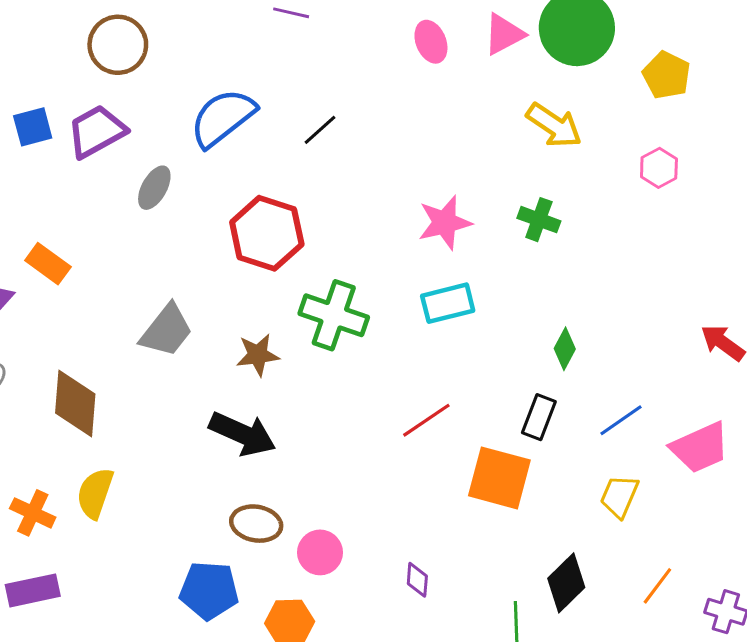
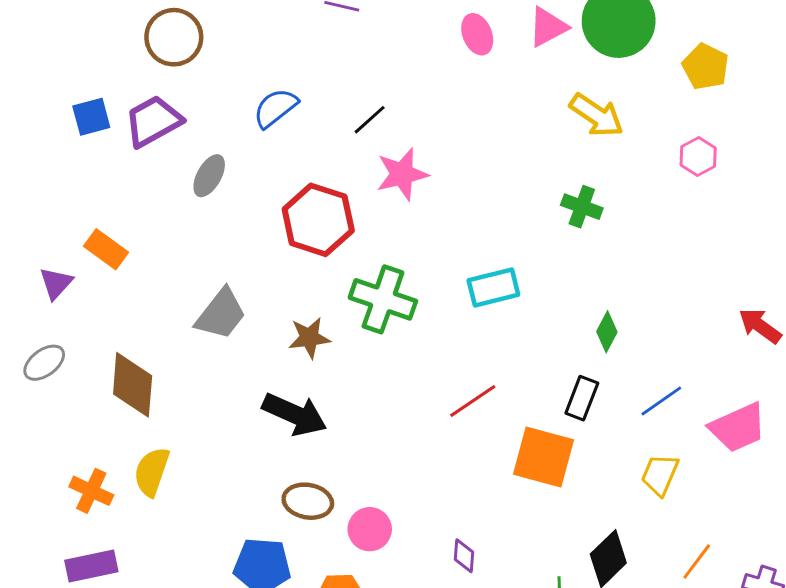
blue semicircle: (223, 118) -> (275, 108), size x0.7
pink star: (445, 223) -> (402, 174), moved

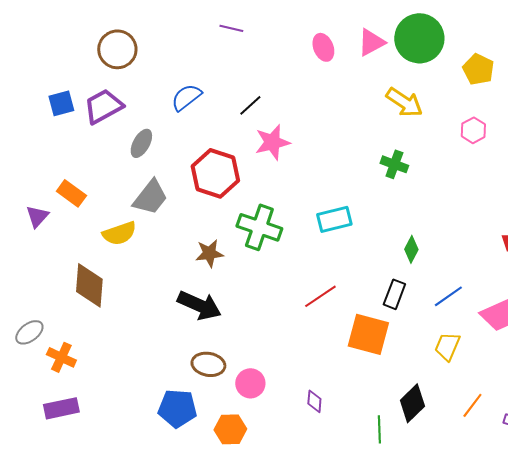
gray trapezoid: (221, 314) -> (150, 197), moved
gray ellipse: (44, 363) -> (29, 332), moved
yellow semicircle: (152, 472) -> (119, 233), moved, turned -128

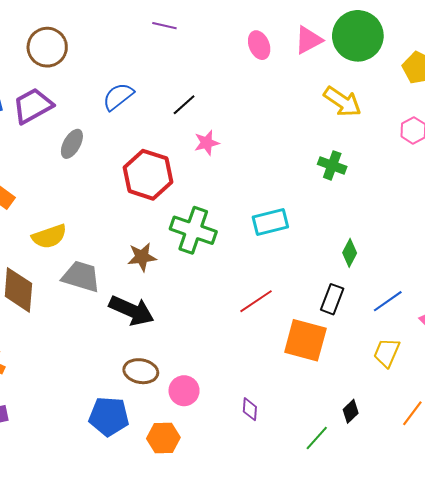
pink star: (272, 142) -> (207, 143), size x0.7
gray trapezoid: (150, 197) -> (81, 277), moved, turned -111
black diamond: (412, 403) -> (351, 411), size x0.6
green line: (379, 429) -> (317, 438), turned 44

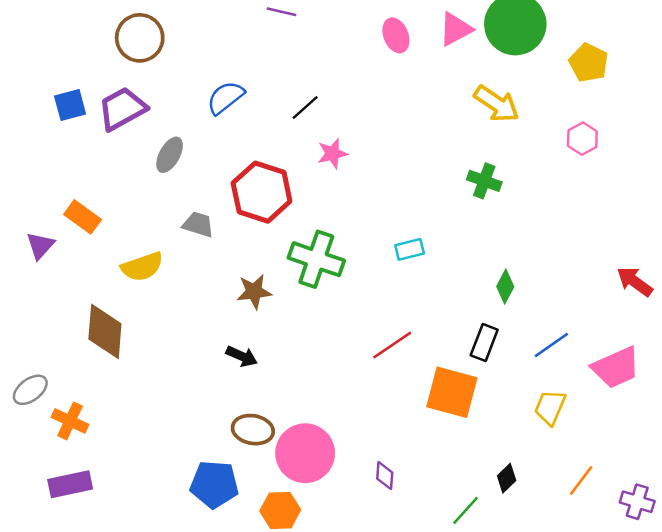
cyan rectangle: (270, 222) -> (410, 249), size x0.7
gray trapezoid: (81, 277) -> (198, 224), moved, size x0.7
black arrow: (132, 310) -> (242, 356), size x0.6
pink circle: (184, 391) -> (305, 453), size x1.6

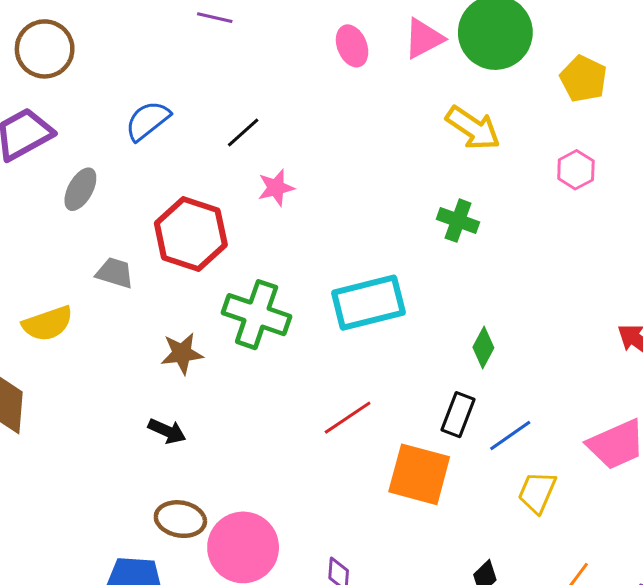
cyan rectangle: (410, 249) -> (368, 303), size x2.0
blue line: (551, 345) -> (510, 435), moved

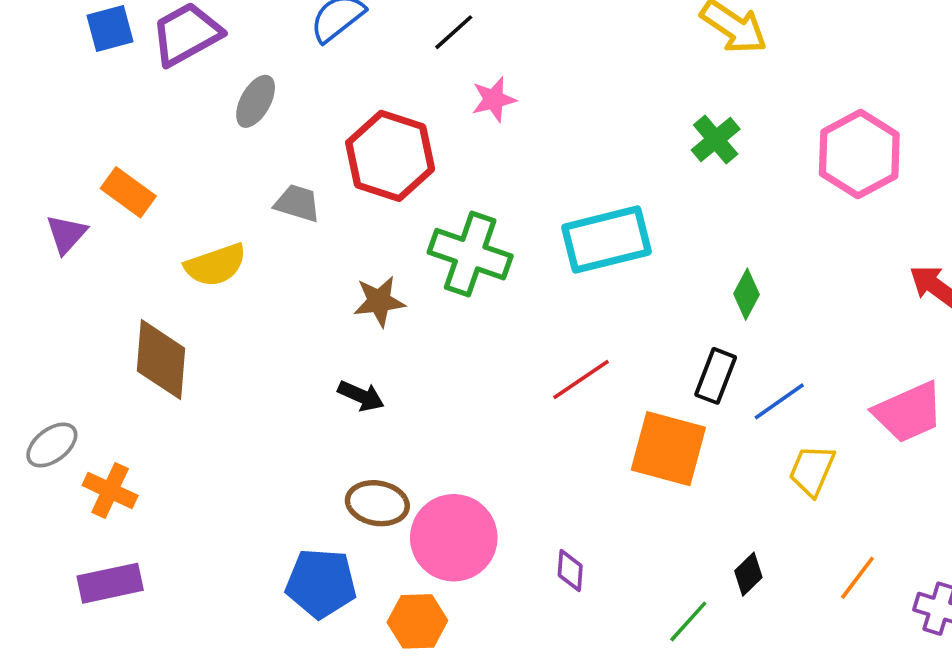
pink hexagon: (576, 170) -> (859, 154), moved, size x1.8
green cross: (458, 221) -> (716, 139), turned 30

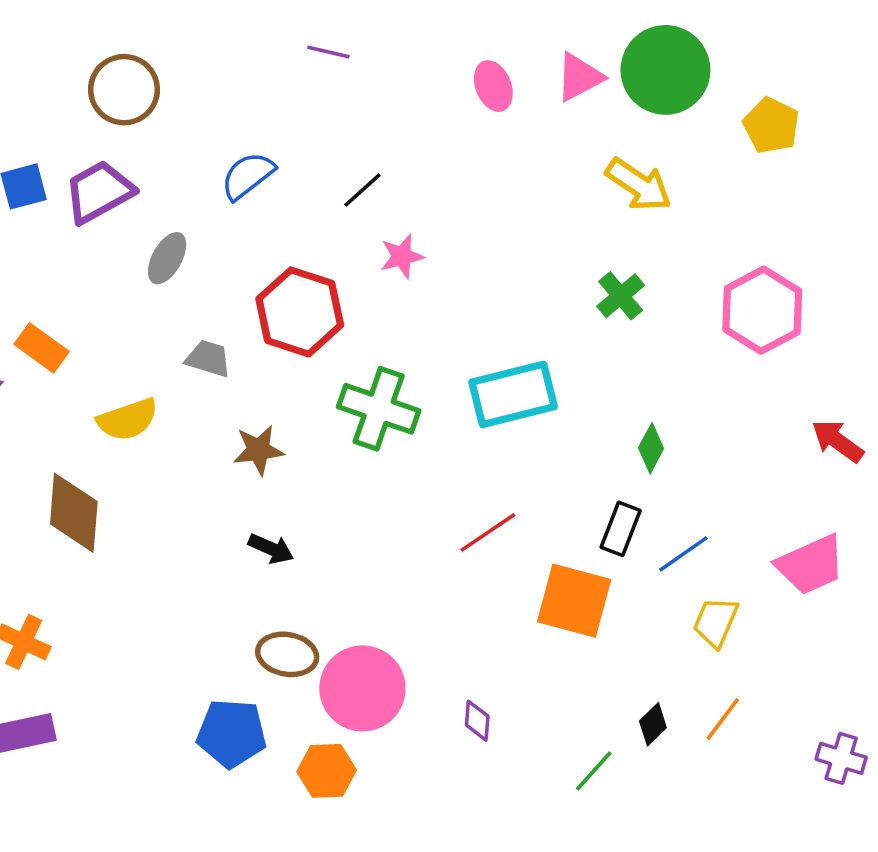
brown star: (379, 301) -> (258, 450), moved
orange line: (857, 578) -> (723, 719), moved

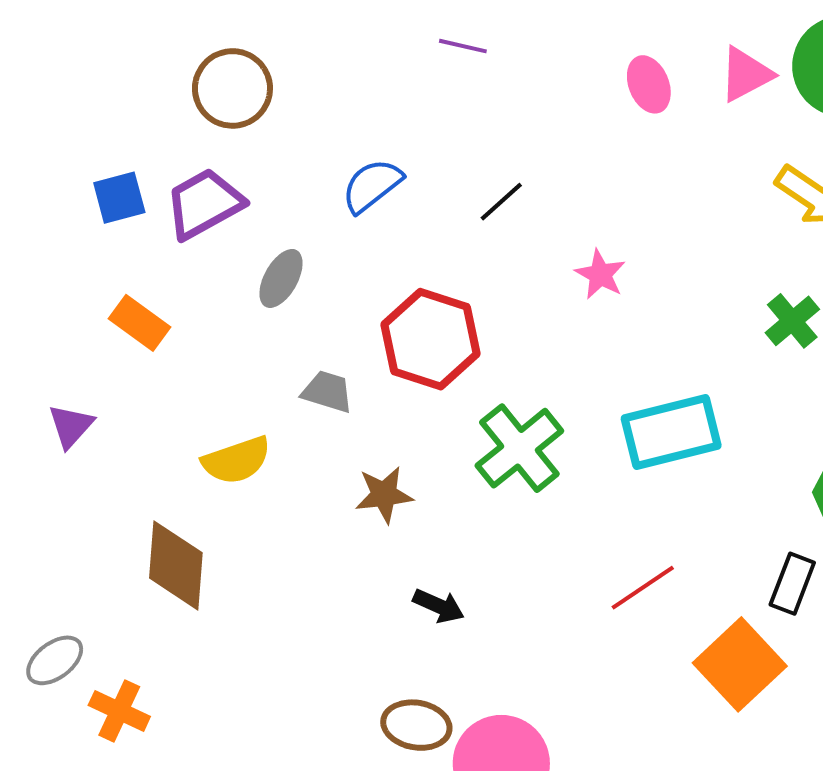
pink star: (402, 256) -> (600, 274), moved, turned -30
orange rectangle: (42, 348) -> (140, 323), moved
green cross: (379, 409) -> (519, 448), turned 32
black arrow: (271, 549) -> (439, 606), moved
orange square: (574, 601) -> (740, 664), turned 32

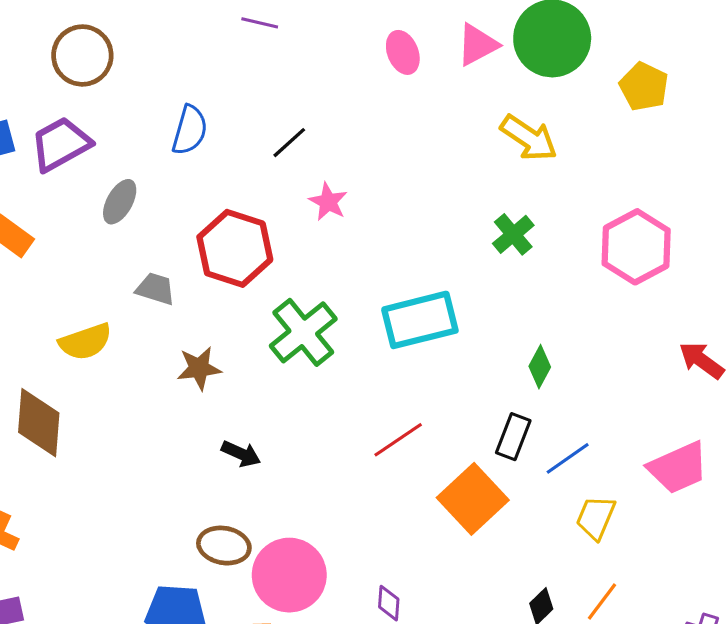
blue semicircle: (372, 185) -> (190, 130), turned 144
pink star: (600, 274) -> (328, 202), moved

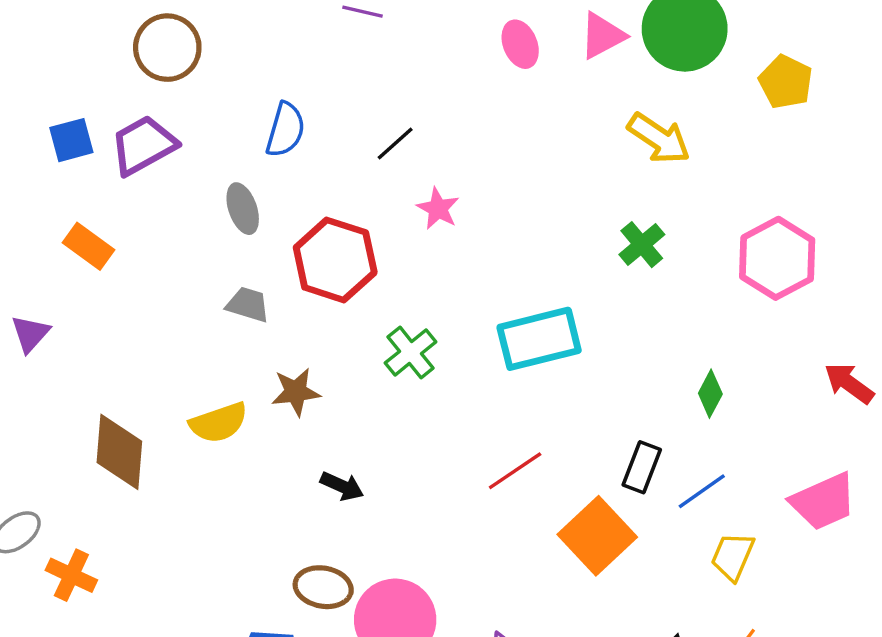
gray ellipse: (120, 202) -> (243, 209), moved, turned -48
green cross: (303, 332) -> (411, 352), size x0.7
yellow semicircle: (85, 342) -> (219, 423), moved
green diamond: (540, 367) -> (710, 394), moved

